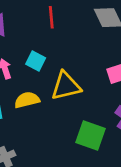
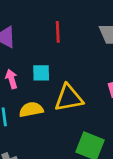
cyan square: (36, 61) -> (41, 73), turned -30

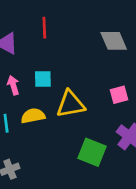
red line: (58, 32) -> (44, 28), moved

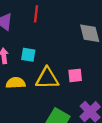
pink square: (119, 95) -> (75, 75), moved

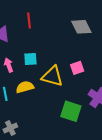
yellow triangle: (47, 78) -> (52, 76), turned 30

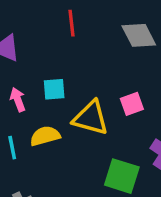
red line: (29, 20) -> (71, 23), moved

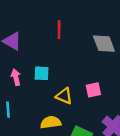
yellow triangle: (91, 118) -> (64, 96), size x0.7
yellow semicircle: (45, 136) -> (51, 122), moved

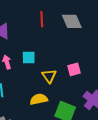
gray diamond: (104, 44) -> (72, 21), moved
yellow triangle: (64, 96) -> (49, 76), turned 35

